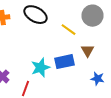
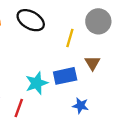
yellow line: (68, 30) -> (70, 38), turned 70
blue star: (98, 79) -> (81, 106), moved

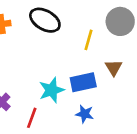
blue star: (81, 106) -> (85, 114), moved

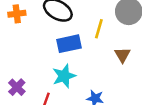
blue rectangle: (83, 82) -> (69, 44), moved

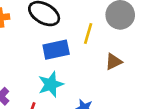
brown triangle: (122, 55) -> (114, 62), turned 35

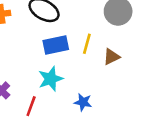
yellow line: (88, 34) -> (87, 44), moved

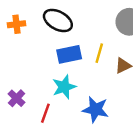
blue star: (83, 102) -> (95, 109), size x1.5

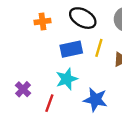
black ellipse: (58, 21) -> (83, 18), moved
orange cross: (17, 24) -> (43, 21), moved

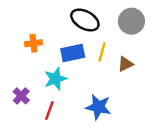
orange cross: (43, 21) -> (33, 43), moved
cyan star: (67, 79) -> (56, 79), moved

